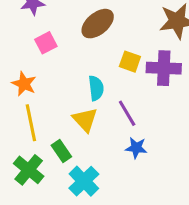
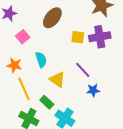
cyan semicircle: (96, 88) -> (41, 60), moved

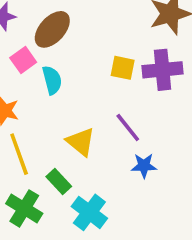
brown ellipse: (52, 18) -> (52, 29), moved
cyan semicircle: (41, 60) -> (52, 80), moved

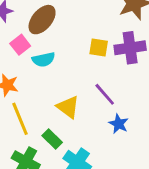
cyan semicircle: (52, 80) -> (44, 59), turned 95
blue star: (144, 166) -> (119, 124), turned 30

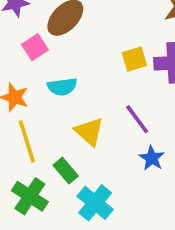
yellow square: (99, 47) -> (134, 59), turned -30
cyan semicircle: (44, 59) -> (62, 87), moved

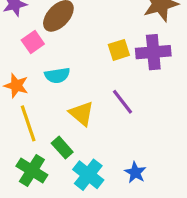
blue star: (152, 158) -> (135, 173), moved

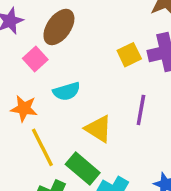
purple line: (123, 102) -> (141, 110), turned 56
green rectangle: (62, 148) -> (83, 168), size x1.4

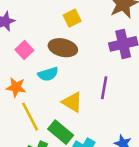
brown ellipse: (59, 27) -> (63, 48), moved, turned 68
yellow square: (129, 55) -> (72, 18), moved

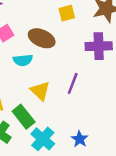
yellow square: (72, 18) -> (67, 13), moved

